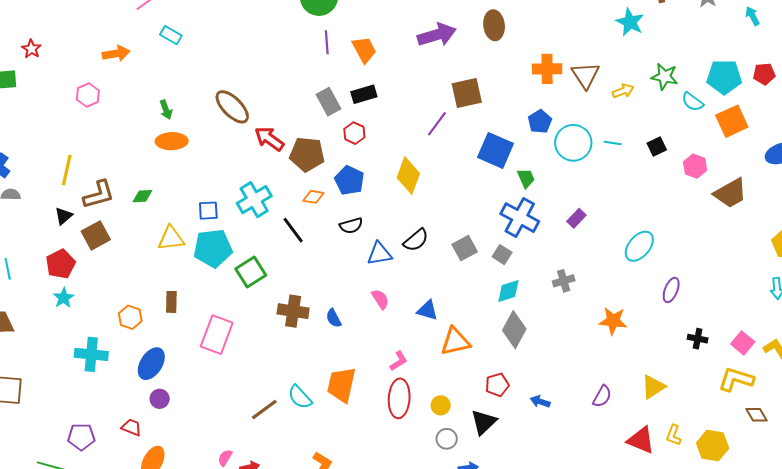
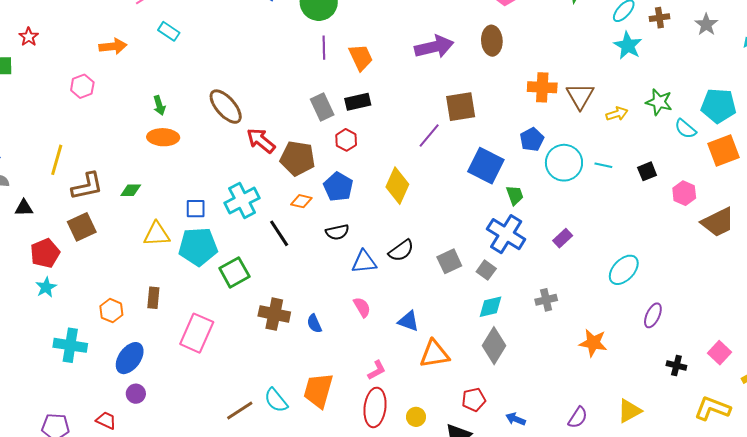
black triangle: (63, 216) -> (24, 208), moved, turned 36
pink square: (743, 343) -> (719, 353), moved

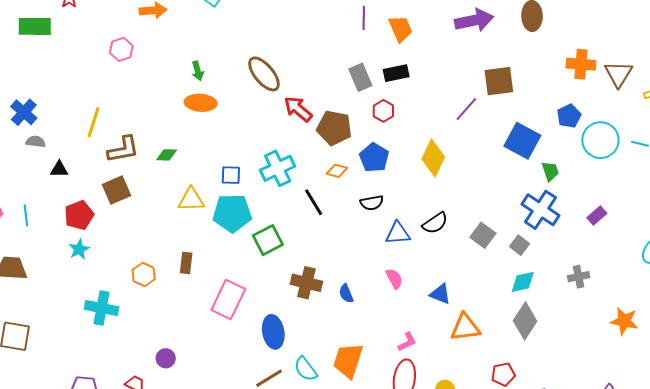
gray square: (449, 261) -> (483, 235), turned -30
blue ellipse: (130, 358) -> (273, 332), moved, turned -48

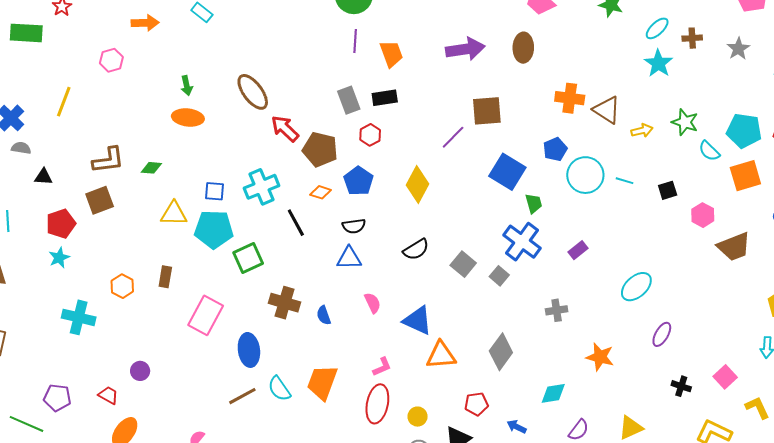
brown triangle: (619, 74) -> (607, 110), turned -32
yellow line: (94, 122) -> (64, 102), moved
blue triangle: (398, 233) -> (349, 258), moved
cyan diamond: (523, 282) -> (553, 393), moved
blue triangle: (440, 294) -> (418, 321), size x1.4

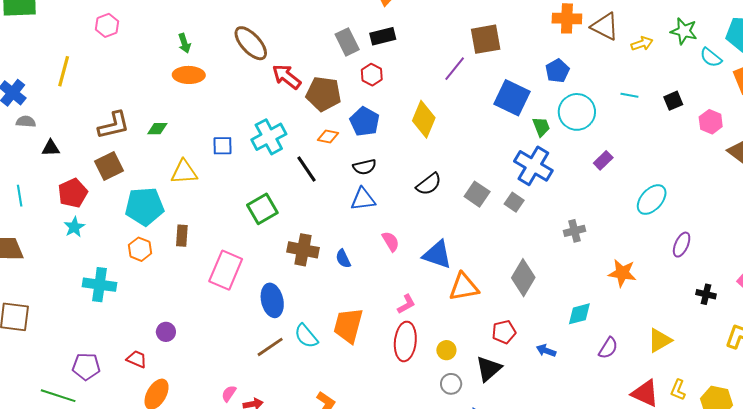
cyan circle: (585, 175) -> (577, 112), moved
cyan pentagon: (214, 229) -> (144, 206), moved
purple rectangle: (578, 250) -> (603, 160), moved

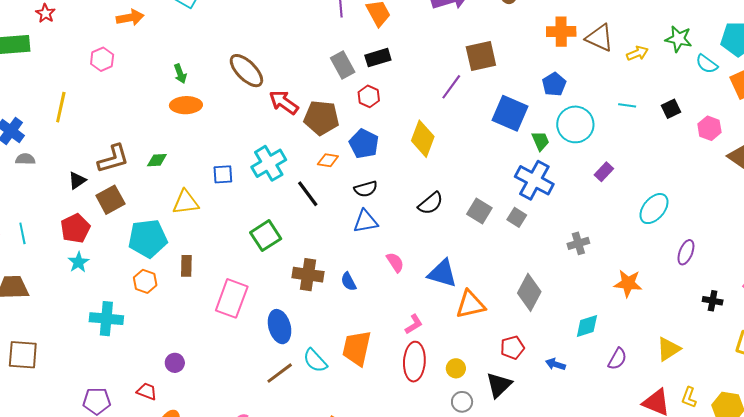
black triangle: (51, 148) -> (77, 180), moved, turned -30

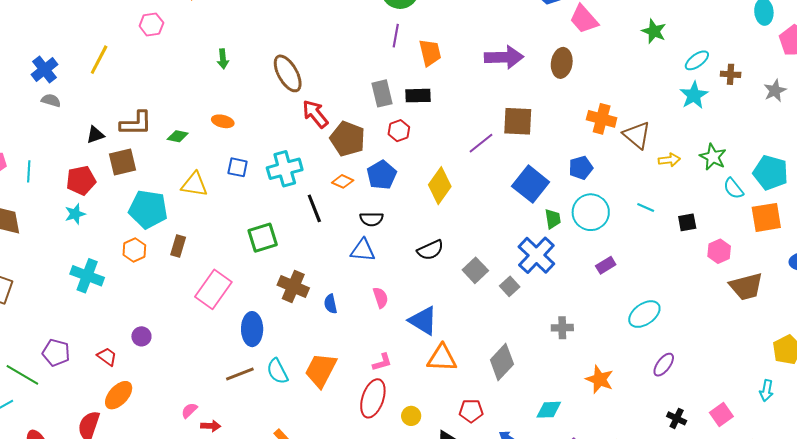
orange ellipse: (186, 105) -> (223, 121), moved, size x0.7

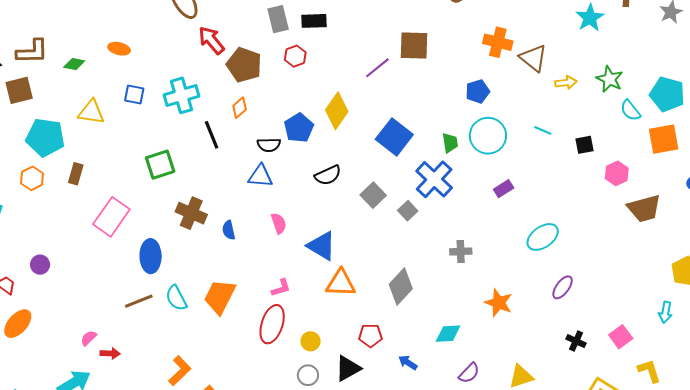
blue pentagon: (382, 175) -> (299, 128), moved
orange diamond: (343, 181) -> (240, 108), turned -65
blue square: (531, 184) -> (394, 137), moved

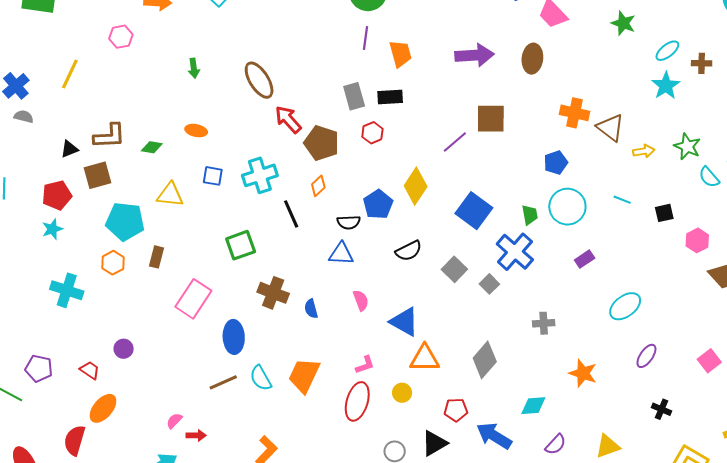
pink square: (621, 337) -> (709, 361), moved
yellow circle: (311, 341) -> (402, 393), moved
blue arrow: (408, 363) -> (494, 436), size x1.8

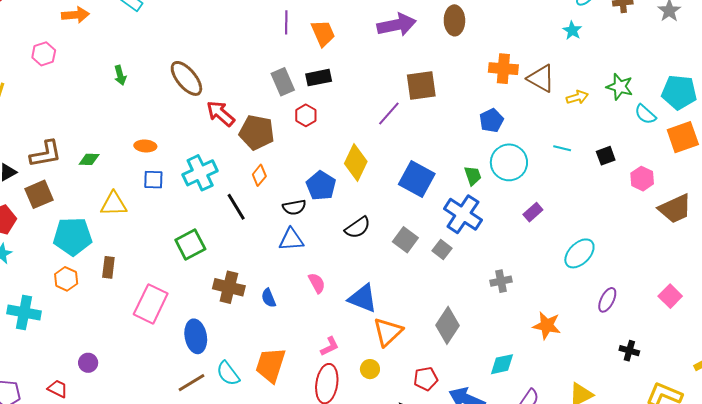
cyan star: (666, 86) -> (572, 30), moved, size x0.7
orange ellipse: (196, 131) -> (145, 146), moved
orange triangle: (425, 358) -> (388, 332), turned -36

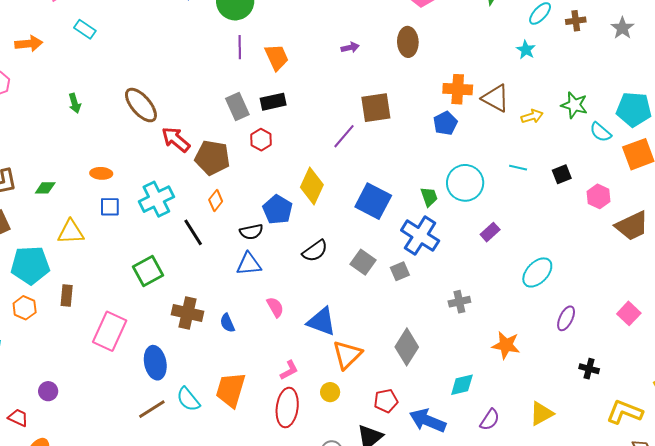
purple arrow: (397, 25) -> (350, 47), size x0.5
blue pentagon: (491, 120) -> (445, 123), moved
gray square: (442, 250) -> (400, 271), turned 30

